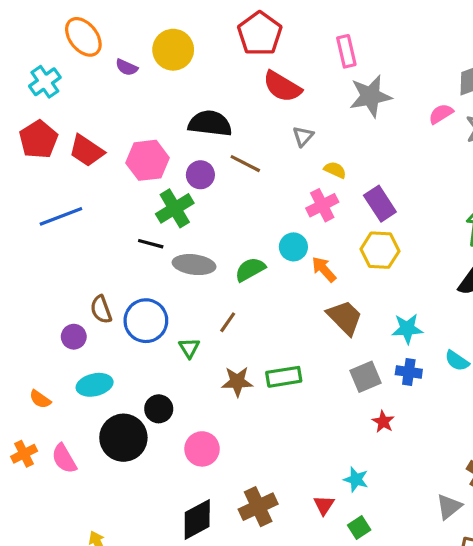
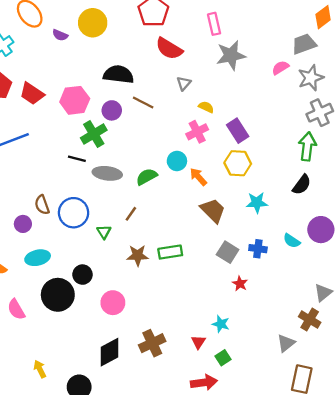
cyan star: (407, 329) -> (257, 203), moved
gray square: (366, 377) -> (228, 252), turned -35

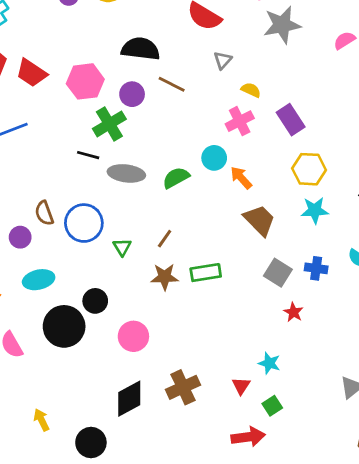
yellow hexagon: (238, 163) -> (309, 169), moved
brown line: (131, 214) -> (165, 239), moved

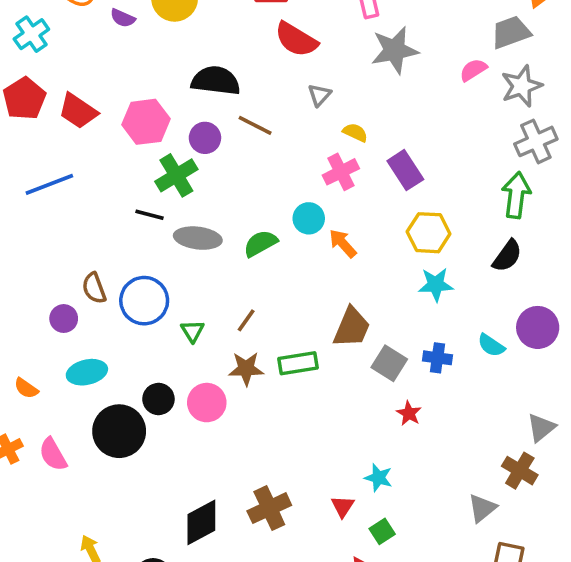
brown trapezoid: (259, 220) -> (352, 327), moved, turned 68
pink circle: (133, 336) -> (207, 403), moved

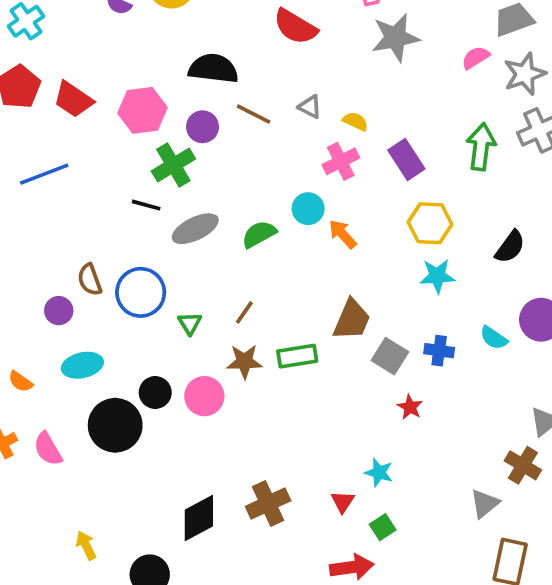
gray triangle: (319, 95) -> (310, 107), moved, turned -45
green arrow: (516, 195) -> (481, 147), moved
gray ellipse: (198, 238) -> (195, 229), turned -33

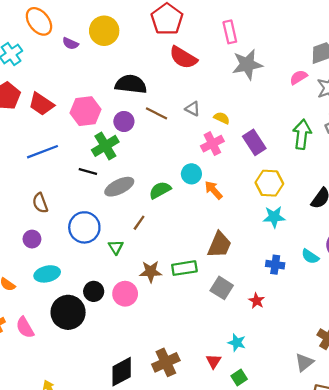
blue line: (44, 174) -> (42, 152), moved
brown semicircle: (90, 280) -> (40, 203), moved
brown line: (244, 312) -> (139, 223), moved
gray square: (390, 356) -> (222, 288), moved

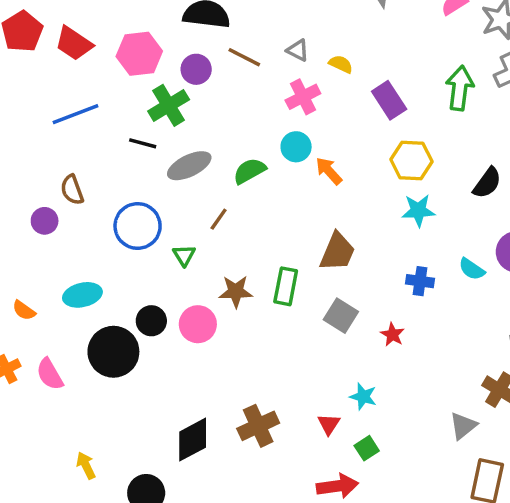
pink cross: (212, 144) -> (303, 97), moved
purple circle: (32, 239) -> (45, 221), moved
green rectangle: (184, 268) -> (286, 286), turned -70

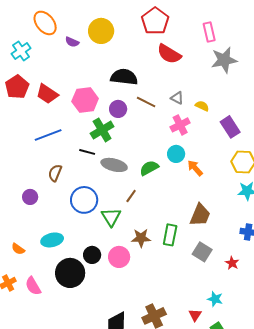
gray ellipse: (189, 166) -> (114, 165), turned 40
brown semicircle: (72, 190) -> (55, 173), moved, turned 42
green triangle: (184, 255) -> (111, 217), size x1.5

